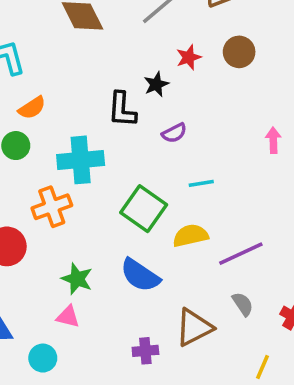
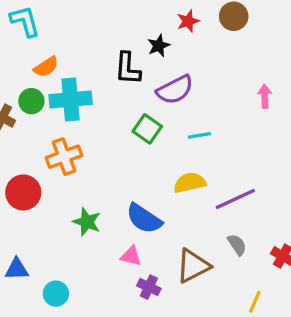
purple semicircle: (174, 133) -> (175, 90), size x1.6
cyan cross: (81, 160) -> (71, 99), moved
green square: (144, 209) -> (147, 129), moved, size x0.7
pink triangle: (68, 317) -> (131, 256), moved
purple cross: (145, 351) -> (149, 287), turned 30

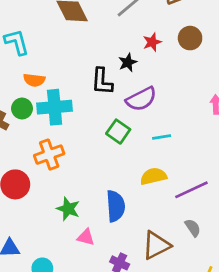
orange semicircle: (46, 67) -> (34, 80), turned 40
blue semicircle: (144, 219) -> (116, 206), turned -128
pink triangle: (131, 256) -> (86, 237), moved

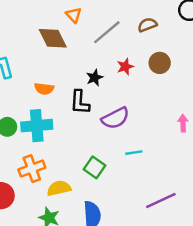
black star: (128, 62) -> (95, 78), moved
orange semicircle: (34, 80) -> (44, 89), moved
green square: (118, 132) -> (95, 167), moved
yellow semicircle: (153, 176) -> (59, 188), moved

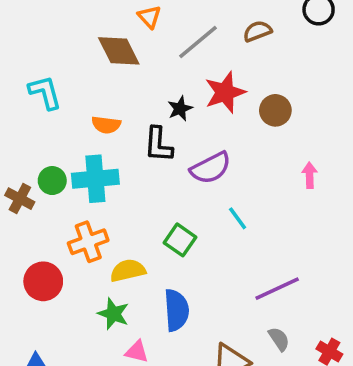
brown circle: (160, 63) -> (275, 110), moved
red star: (125, 67) -> (225, 92), size x1.6
cyan line: (134, 153) -> (238, 218), turned 63

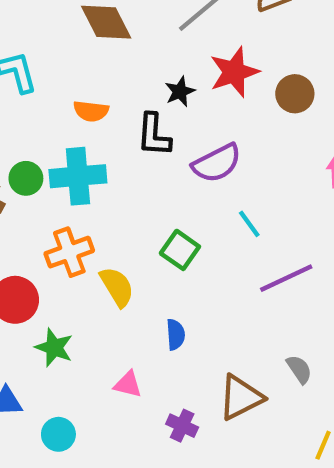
yellow semicircle: (128, 271) -> (117, 287), turned 72
purple line: (277, 289) -> (286, 278), moved
blue semicircle: (176, 310) -> (176, 335), size x0.6
green star: (113, 314) -> (54, 348), moved

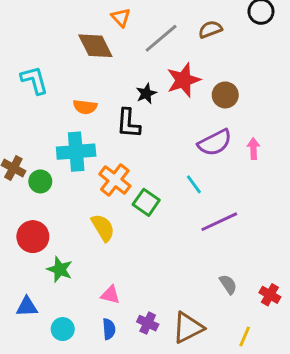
purple semicircle: (217, 163) -> (215, 143), moved
green circle: (26, 178) -> (40, 181), moved
orange cross: (69, 252) -> (115, 180), moved, turned -32
blue semicircle: (176, 335) -> (109, 329), moved
brown triangle: (241, 397) -> (188, 328), moved

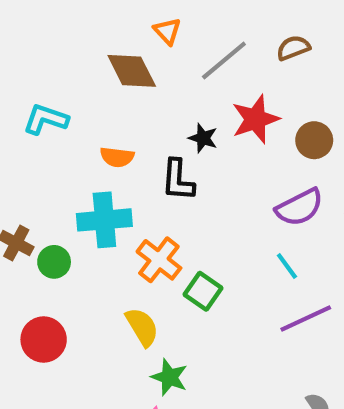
cyan L-shape: (34, 80) -> (46, 119), turned -56
black star: (146, 93) -> (203, 138), turned -30
cyan line: (194, 184) -> (287, 266), moved
green star: (60, 269) -> (169, 377), moved

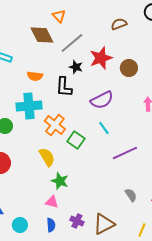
gray line: (224, 60) -> (72, 43), moved
purple semicircle: (300, 207) -> (102, 100), moved
cyan line: (287, 266) -> (104, 128), moved

